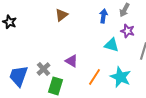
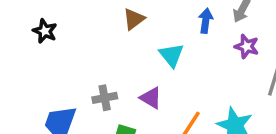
cyan triangle: (112, 45) -> (171, 55), moved, turned 35
gray cross: (44, 69) -> (105, 98), moved, turned 32

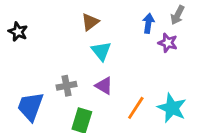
purple star: (247, 46) -> (168, 43), moved
cyan triangle: (171, 55) -> (101, 51), moved

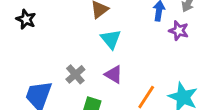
gray cross: (67, 86) -> (75, 74), turned -30

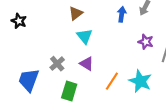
purple star: (179, 31) -> (146, 42), moved

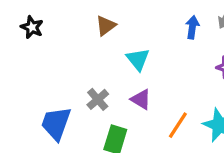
brown triangle: (76, 13) -> (106, 26), moved
black star: (19, 21) -> (32, 27), moved

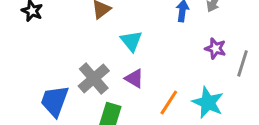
gray cross: (98, 99) -> (94, 78), size x1.5

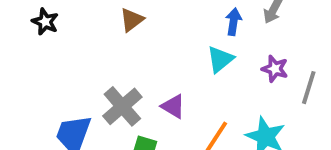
cyan triangle: (131, 41) -> (220, 59), moved, turned 30

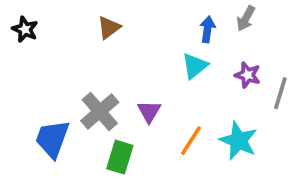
purple triangle: (173, 106) -> (149, 111), turned 30

